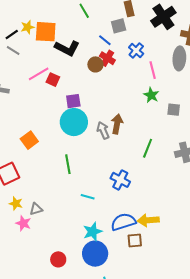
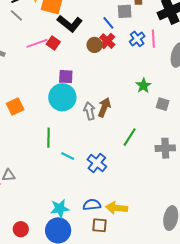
pink line: (153, 70) -> (153, 39), moved
red square: (53, 80) -> (53, 43), moved
cyan line: (88, 197) -> (68, 156), moved
blue semicircle: (123, 222) -> (92, 205), size x0.7

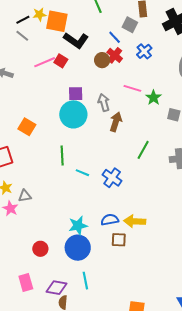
gray square: (125, 11) -> (130, 25), turned 35
pink line: (153, 39) -> (132, 88), moved, turned -66
orange square: (15, 107) -> (27, 127), turned -30
gray arrow: (89, 111) -> (104, 103), moved

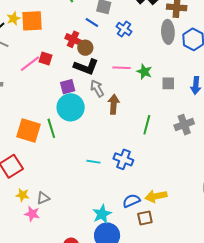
black L-shape: (76, 40) -> (86, 67), moved
red cross: (115, 55) -> (73, 39), moved
orange square: (27, 127) -> (28, 131), size x1.4
green line: (62, 155) -> (51, 128), moved

